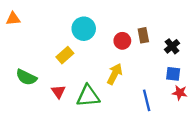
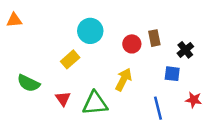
blue square: (173, 74) -> (172, 74), moved

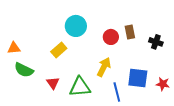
orange triangle: (14, 20) -> (14, 48), moved
black cross: (185, 50) -> (156, 42), turned -32
blue square: (172, 74) -> (138, 78), moved, size x1.5
blue line: (158, 108) -> (117, 92), moved

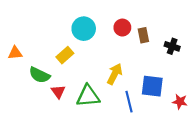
red circle: (111, 37) -> (122, 28), moved
green semicircle: (24, 70) -> (39, 75), moved
red star: (163, 84) -> (180, 102), moved

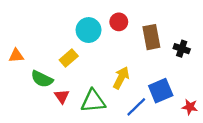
red circle: (122, 28) -> (119, 22), moved
brown rectangle: (143, 35) -> (151, 37), size x1.5
blue square: (152, 86) -> (161, 91), turned -30
blue line: (129, 102) -> (136, 107), turned 60

